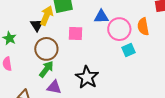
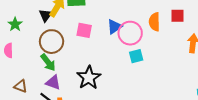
blue triangle: (101, 17) -> (115, 27), moved, turned -42
orange semicircle: (143, 27) -> (154, 22), moved
green arrow: (46, 69) -> (48, 62), turned 96

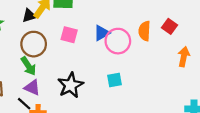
black triangle: (46, 15) -> (29, 16), turned 32
red square: (178, 16) -> (169, 26), turned 32
cyan square: (136, 56) -> (115, 80), moved

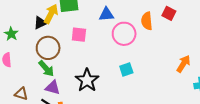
blue triangle: (102, 33) -> (106, 14), moved, turned 35
orange arrow: (184, 57) -> (183, 64), moved, turned 30

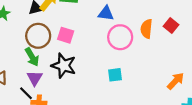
pink square: (79, 35) -> (66, 35), moved
black star: (87, 80) -> (64, 66), moved, turned -30
purple triangle: (53, 88) -> (35, 78), turned 35

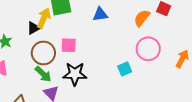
orange semicircle: (147, 29) -> (142, 18), turned 48
pink circle: (120, 37) -> (148, 49), moved

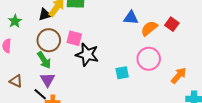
blue triangle: (100, 14) -> (131, 18), moved
black star: (75, 74) -> (87, 55), moved

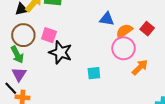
pink circle: (149, 59) -> (124, 48), moved
orange arrow: (179, 75) -> (140, 67), moved

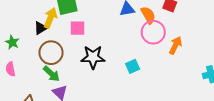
orange semicircle: (124, 31) -> (148, 15), turned 114
pink square: (49, 35) -> (78, 28), moved

